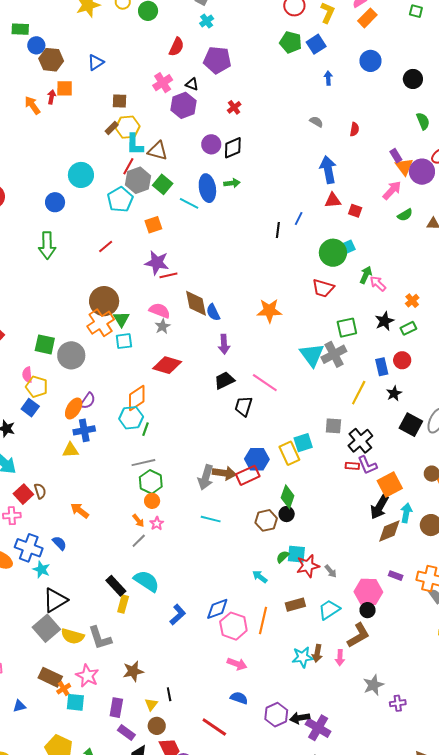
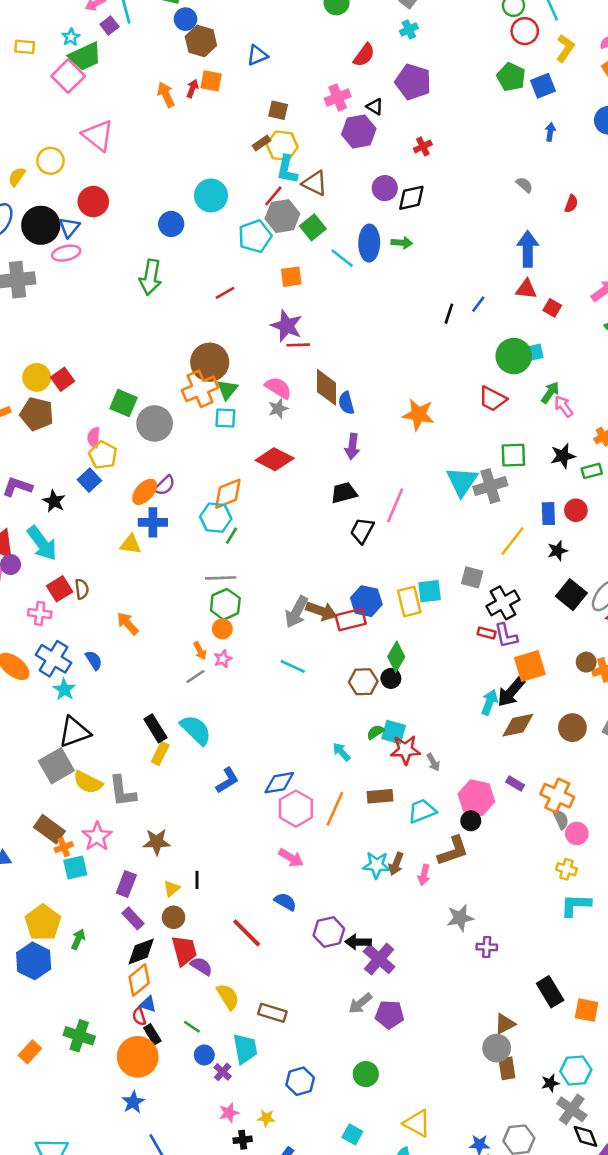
pink line: (265, 383) -> (395, 505), turned 68
cyan arrow: (406, 513) -> (490, 702), moved
cyan square: (75, 702) -> (75, 867), turned -30

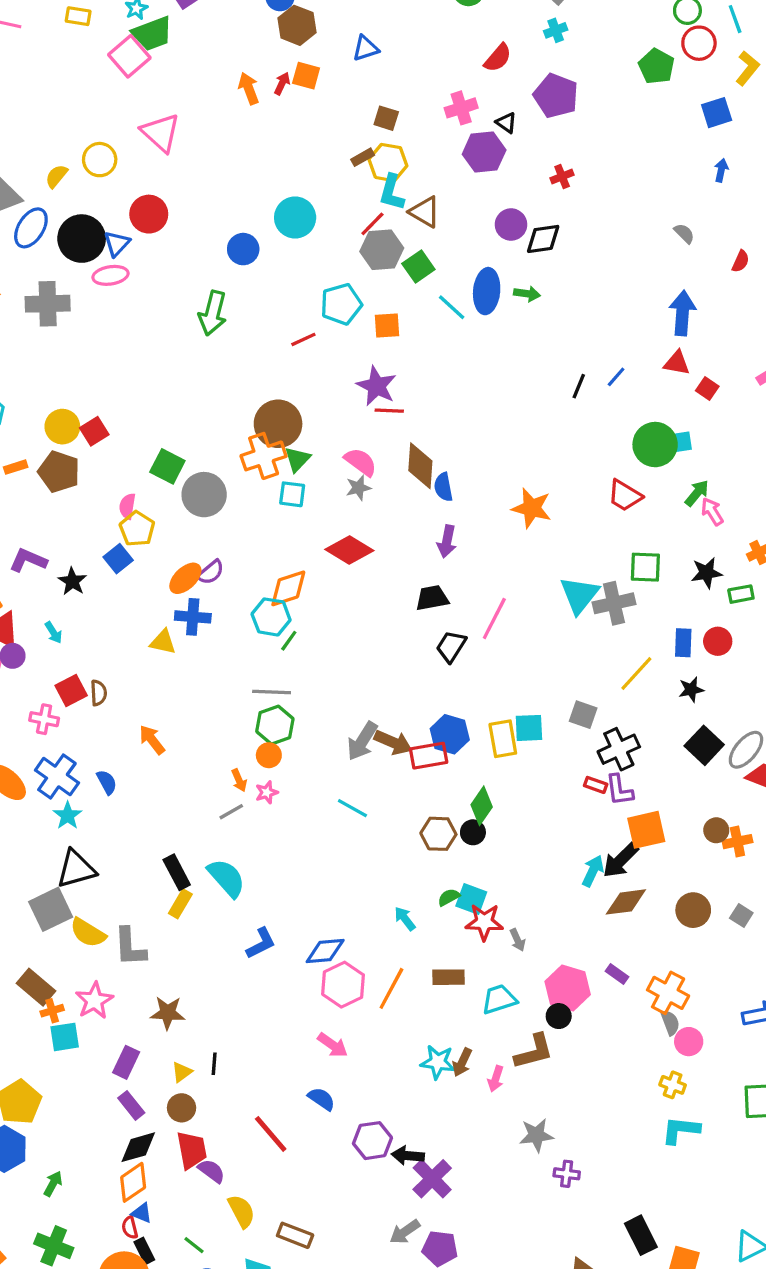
green pentagon: (511, 77) -> (656, 66), moved
cyan pentagon: (255, 236) -> (341, 304), moved
cyan arrow: (42, 543) -> (53, 632), size x0.5
green arrow: (78, 939) -> (53, 1184), moved

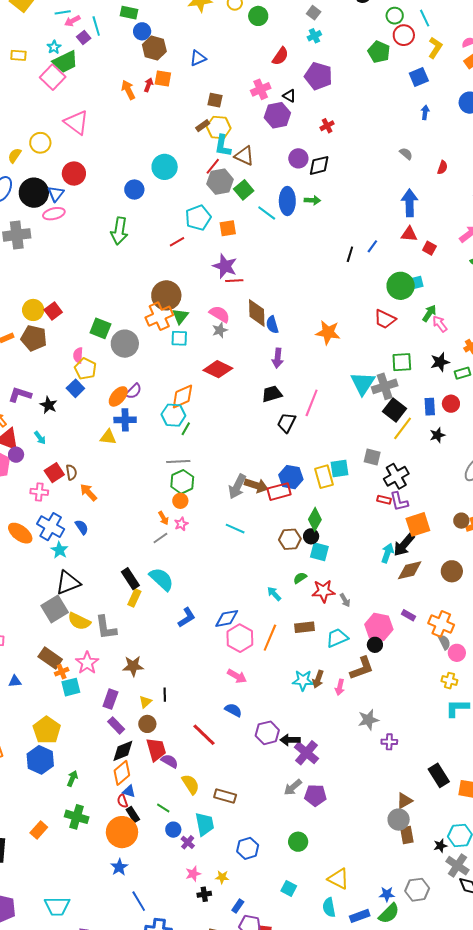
orange arrow: (152, 740) -> (88, 492), moved
black square: (704, 745) -> (394, 410), moved
cyan square: (471, 899) -> (319, 552), moved

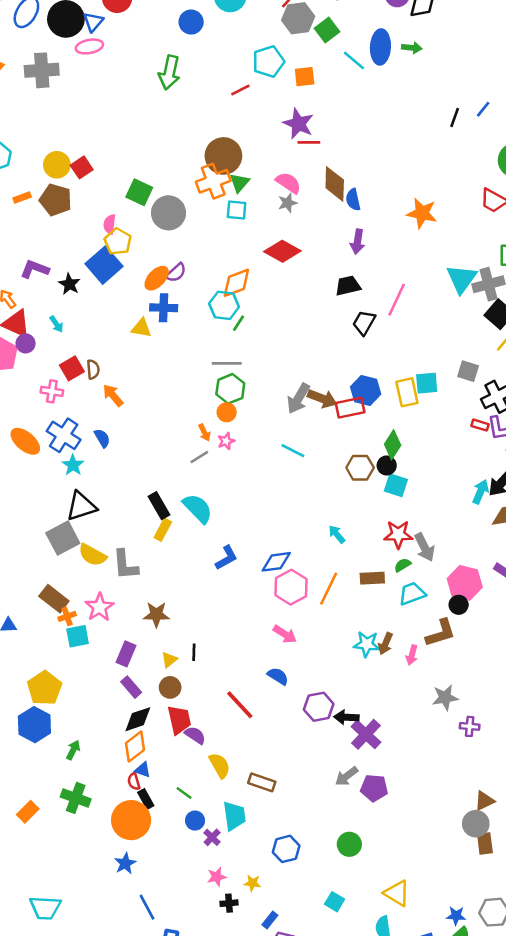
blue square: (75, 388) -> (104, 265), size x1.6
green semicircle: (300, 578) -> (403, 565), moved
gray arrow: (345, 600) -> (424, 547), size x1.6

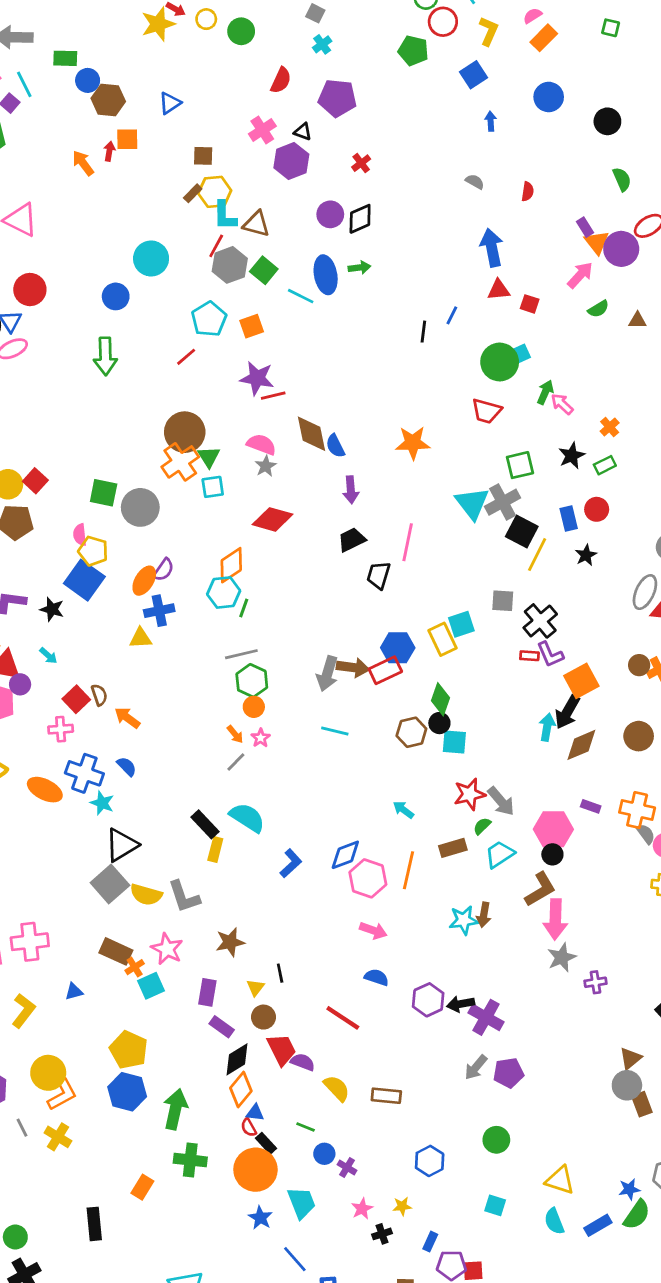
pink arrow: (412, 655) -> (555, 919), moved, size x1.8
green arrow: (73, 750) -> (175, 1109), size x1.8
cyan trapezoid: (234, 816) -> (301, 1203), moved

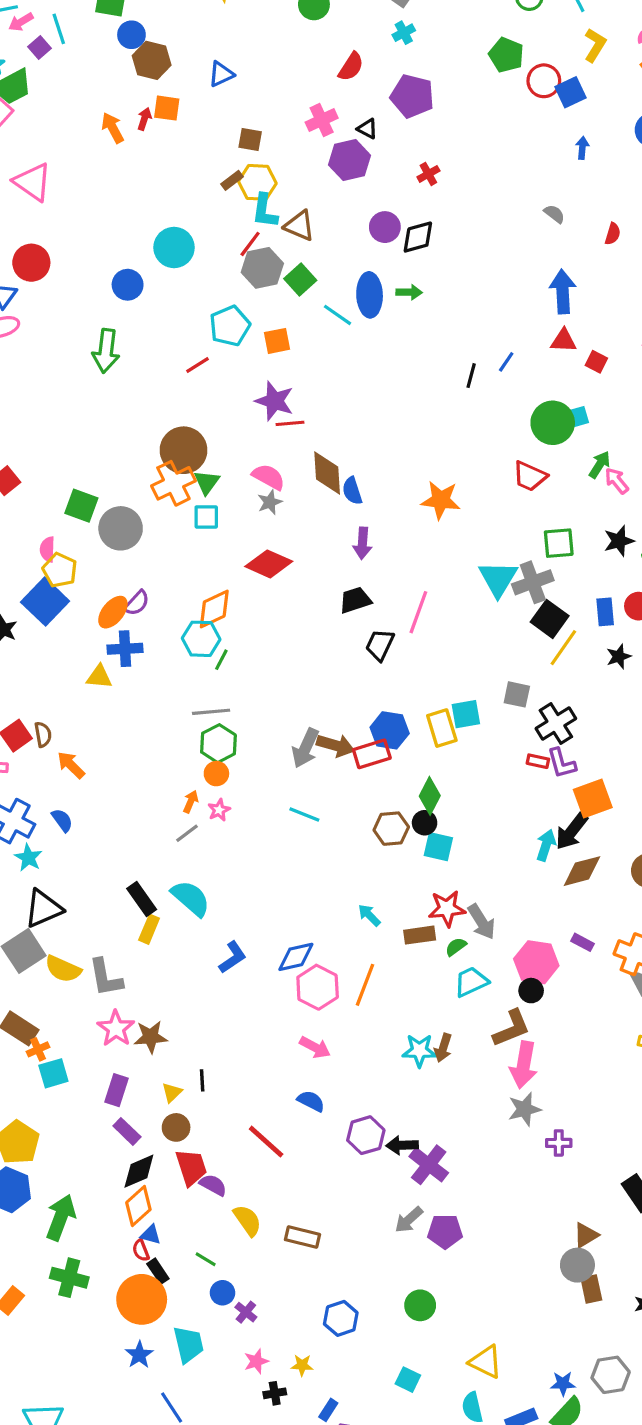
red circle: (443, 22) -> (544, 81), moved
orange arrow: (235, 734) -> (191, 802), turned -126
brown rectangle: (453, 848) -> (420, 935), moved
pink star: (167, 949) -> (116, 1028), moved

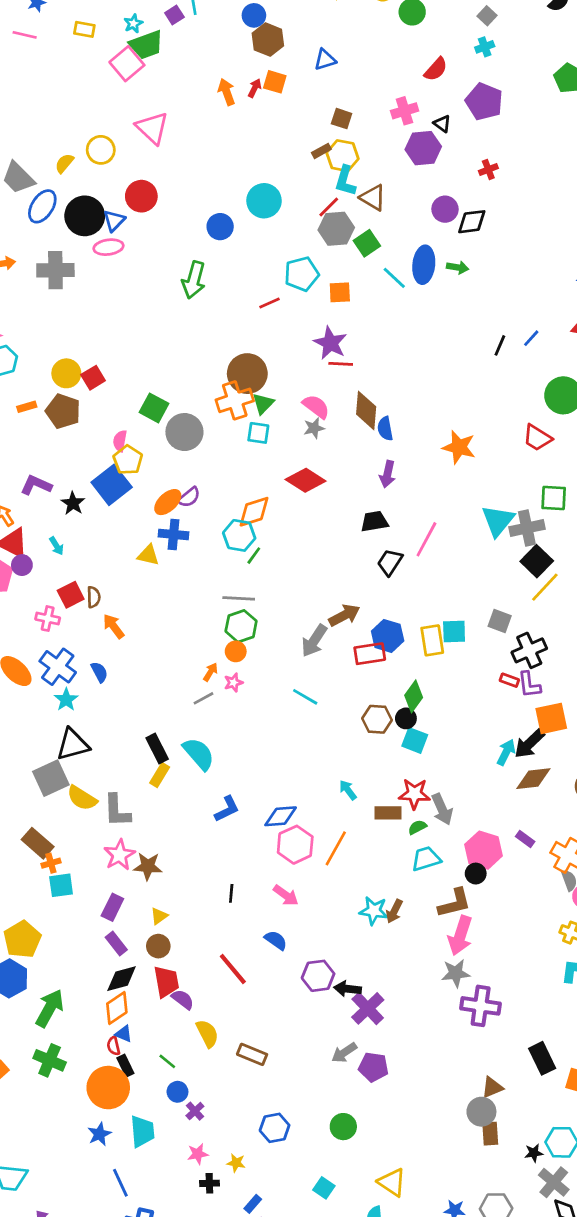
brown arrow: (336, 745) -> (344, 615), moved, turned -52
black line: (202, 1080) -> (231, 893), moved
purple cross: (559, 1143) -> (481, 1006), size x1.8

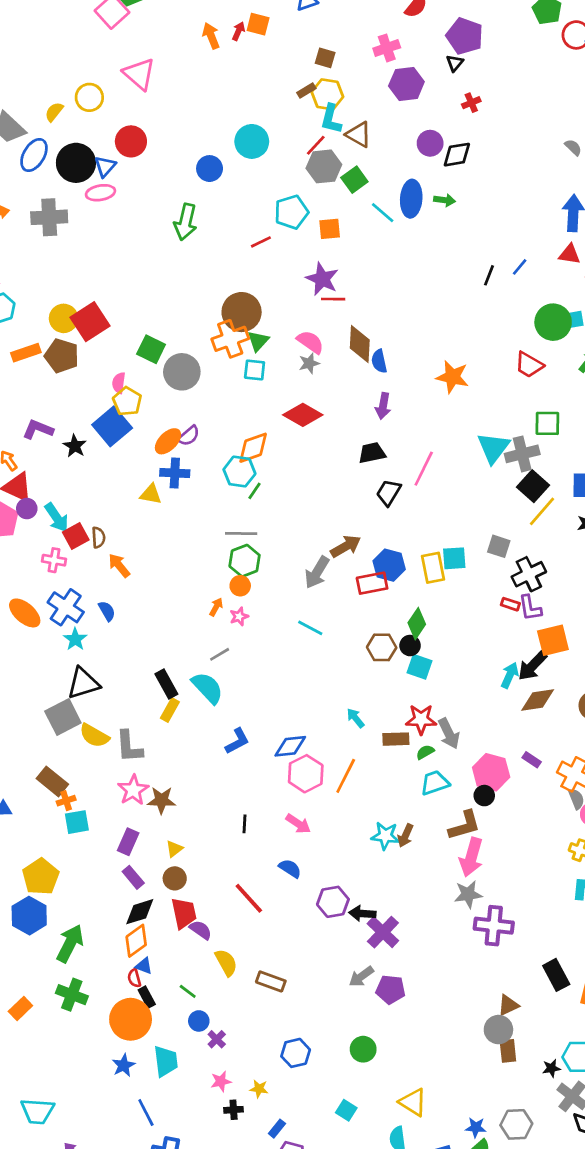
black triangle: (442, 124) -> (455, 63), moved, turned 36
red square: (93, 378) -> (90, 322), size x1.6
orange rectangle: (27, 407) -> (26, 353), size x1.5
cyan arrow: (57, 546) -> (57, 518), moved, size x1.6
gray line: (203, 698) -> (220, 654), moved

